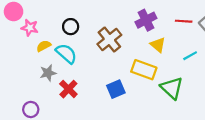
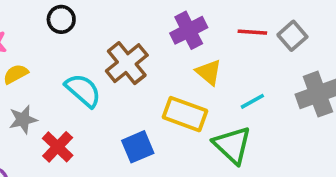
black circle: (71, 27) -> (61, 19), moved
cyan semicircle: (66, 54) -> (83, 90), moved
cyan line: (190, 56) -> (252, 101), moved

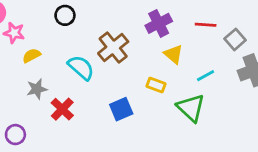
gray square: (292, 36) -> (235, 39), moved
yellow rectangle: (185, 114) -> (156, 85), size x0.6

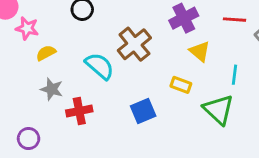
cyan line: (206, 76) -> (235, 75), turned -54
gray star: (37, 89) -> (52, 89), turned 30
red cross: (62, 109) -> (79, 111), turned 35

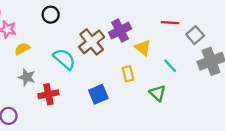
purple cross: (184, 18) -> (120, 31), moved
cyan line: (235, 75) -> (170, 66), turned -49
yellow rectangle: (181, 85) -> (128, 74), turned 56
green triangle: (219, 110) -> (158, 93), size x0.7

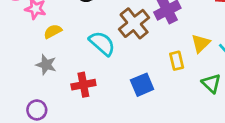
yellow triangle: (143, 48) -> (201, 43), moved, turned 36
gray star: (27, 77) -> (46, 65), moved

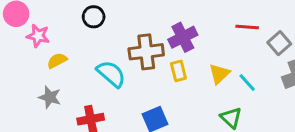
brown cross: (134, 23) -> (146, 52), turned 32
yellow rectangle: (177, 61) -> (178, 71), moved

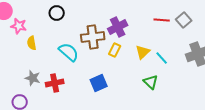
gray square: (279, 43) -> (184, 20), moved
yellow semicircle: (57, 61) -> (32, 43), turned -72
yellow rectangle: (178, 71) -> (115, 50), turned 40
gray star: (50, 97) -> (33, 78), moved

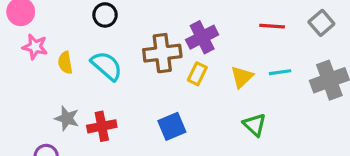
gray square: (184, 20) -> (321, 23), moved
pink star: (19, 26) -> (35, 47), moved
cyan semicircle: (69, 52) -> (107, 66), moved
cyan line: (162, 58) -> (280, 72), moved, turned -56

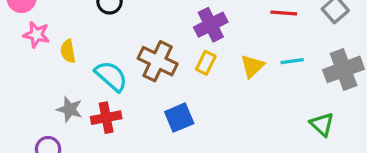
brown cross: (162, 53) -> (158, 61), moved, turned 33
cyan semicircle: (107, 66) -> (111, 76), moved
green triangle: (255, 125) -> (322, 124), moved

